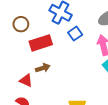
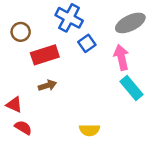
red triangle: (26, 80) -> (14, 105), moved

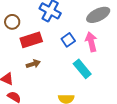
blue square: (87, 43) -> (68, 40), moved
cyan rectangle: (132, 88) -> (82, 69), moved

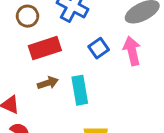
brown circle: (12, 22) -> (27, 16), moved
cyan rectangle: (82, 69) -> (80, 90), moved, turned 30

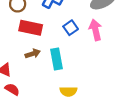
red rectangle: (45, 48) -> (31, 28), turned 30

